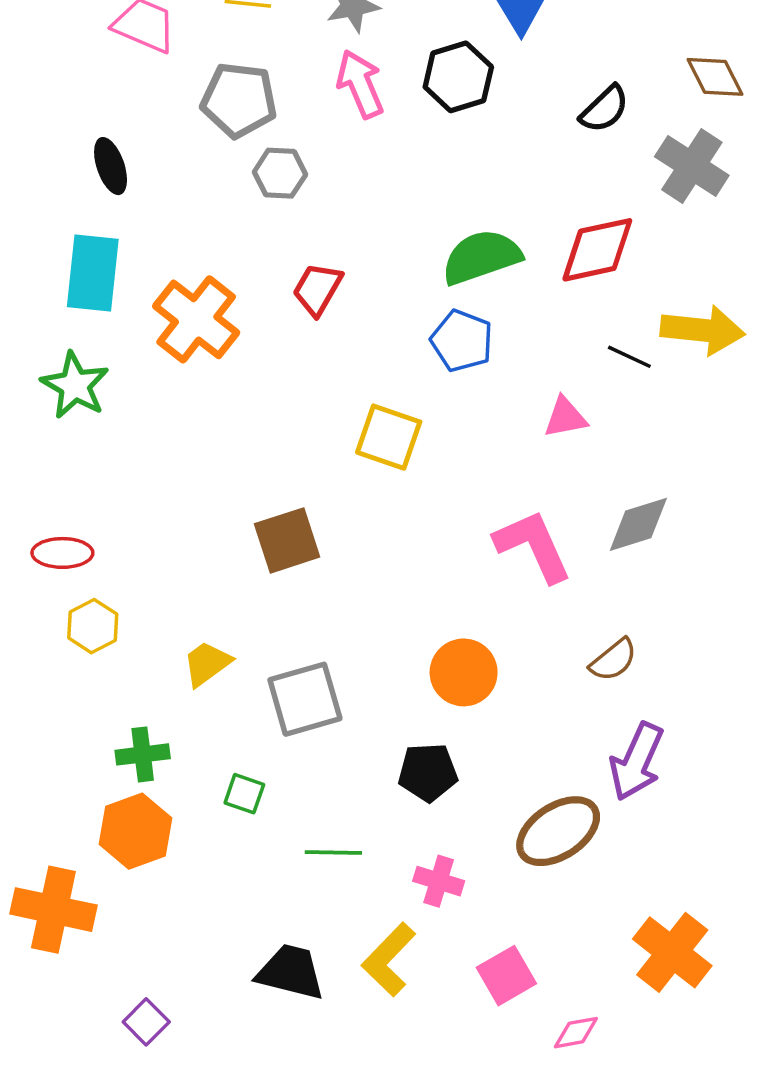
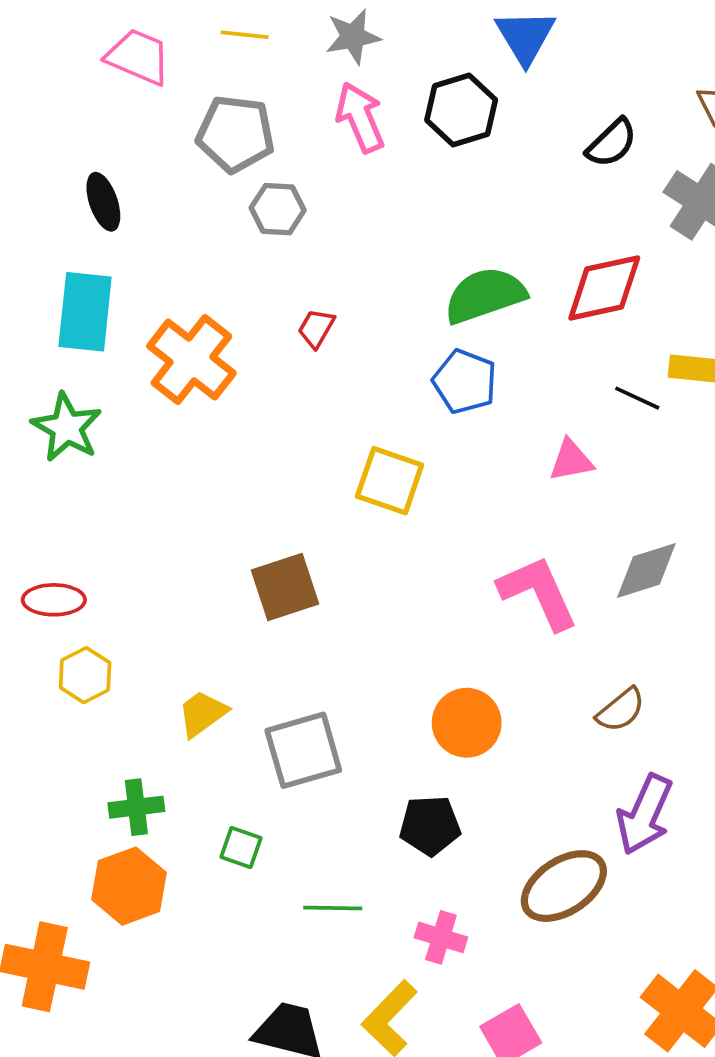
red trapezoid: (317, 289) -> (316, 328), size x0.7

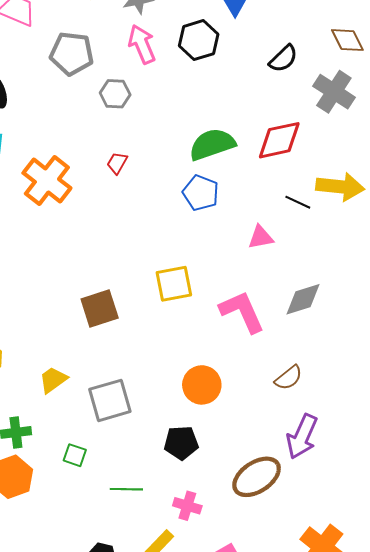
gray hexagon: (278, 209) -> (115, 94), moved
yellow square: (390, 481) -> (174, 284), moved, turned -30

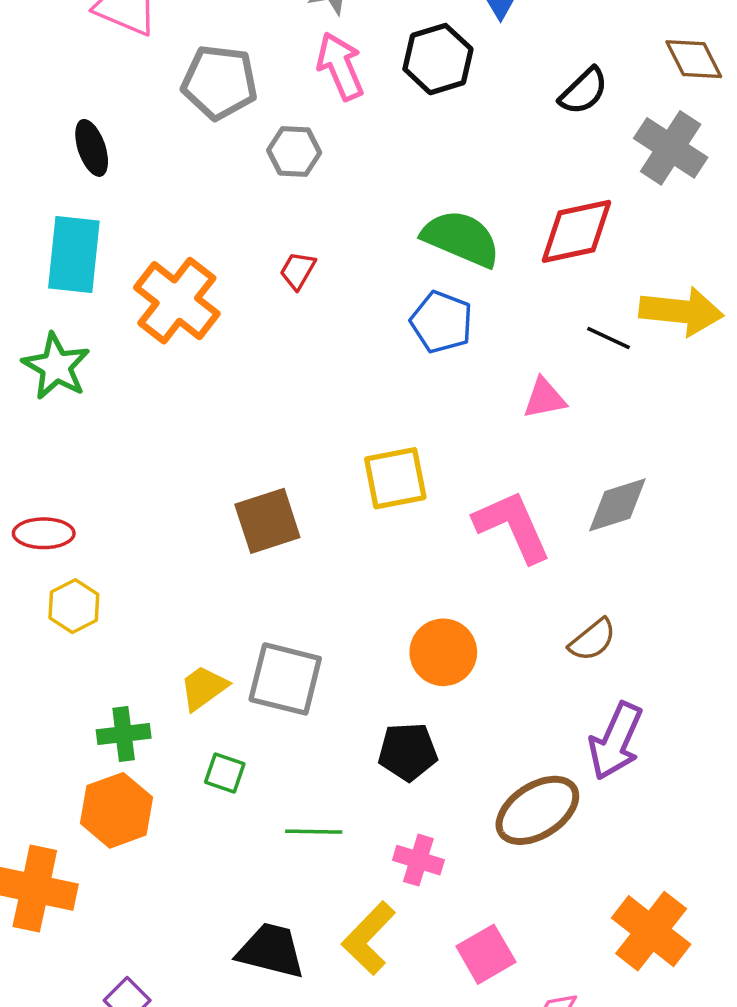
green semicircle: (212, 144) -> (461, 238), turned 42
yellow trapezoid: (53, 380) -> (204, 688), moved
gray square: (110, 400) -> (285, 679), turned 30

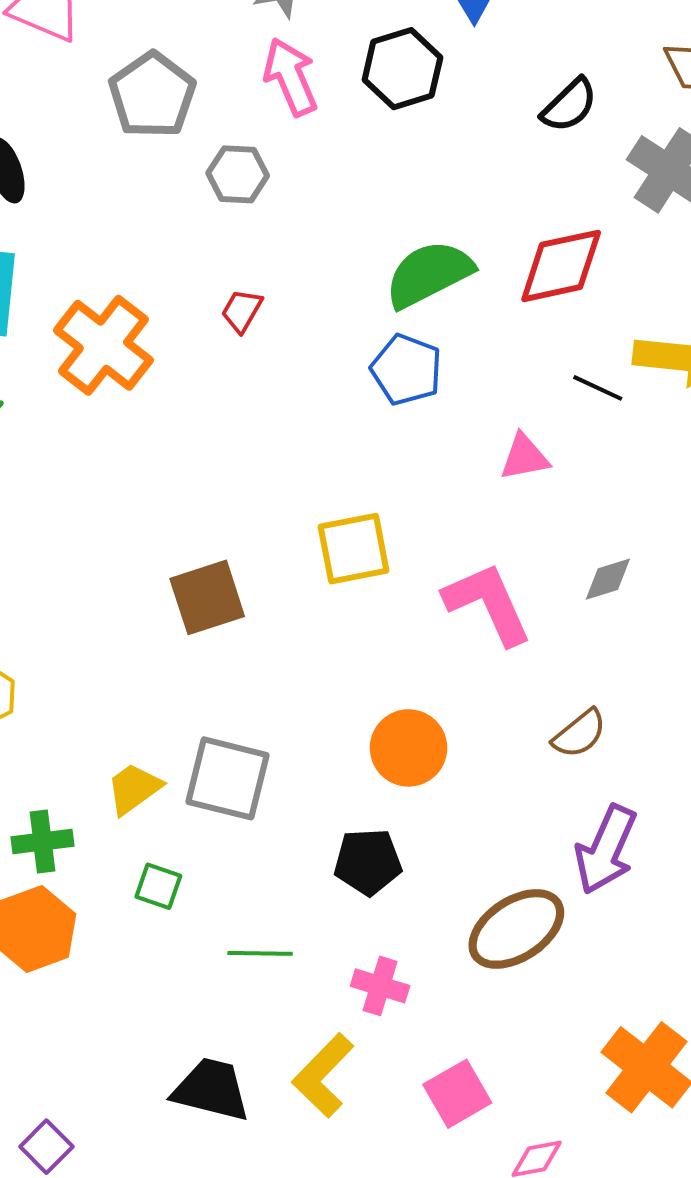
gray pentagon: (220, 82) -> (152, 95), turned 30
green semicircle: (461, 238) -> (429, 274), turned -50
gray diamond: (617, 505) -> (608, 579), size x0.7

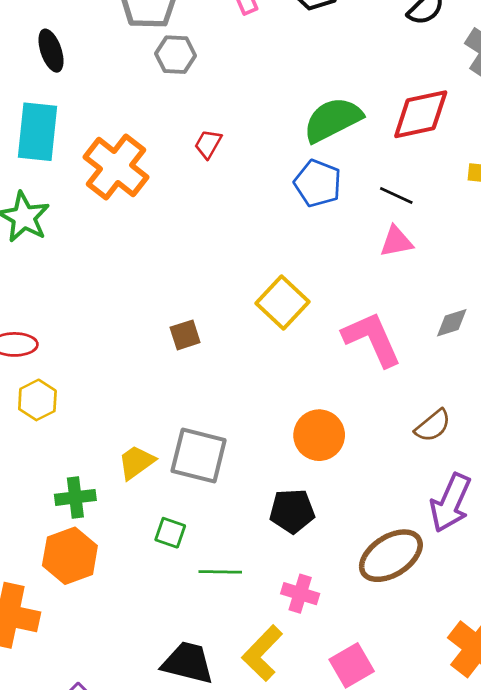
gray hexagon: (238, 174) -> (176, 55), moved
black line: (598, 388) -> (396, 195), moved
yellow square: (354, 549) -> (283, 302), turned -36
brown square: (207, 597) -> (185, 335), size x0.6
green square: (158, 886) -> (170, 533), moved

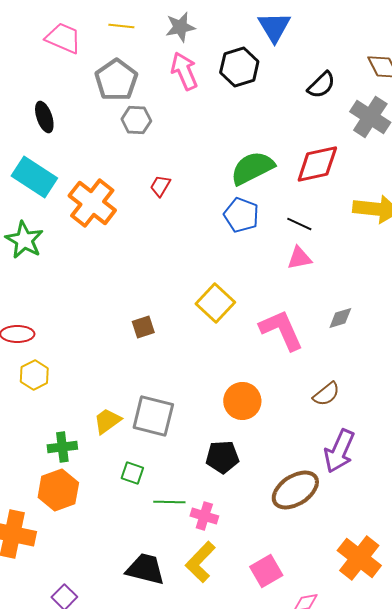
cyan rectangle: (37, 132) -> (34, 177), turned -63
pink cross: (300, 594) -> (204, 516), moved

